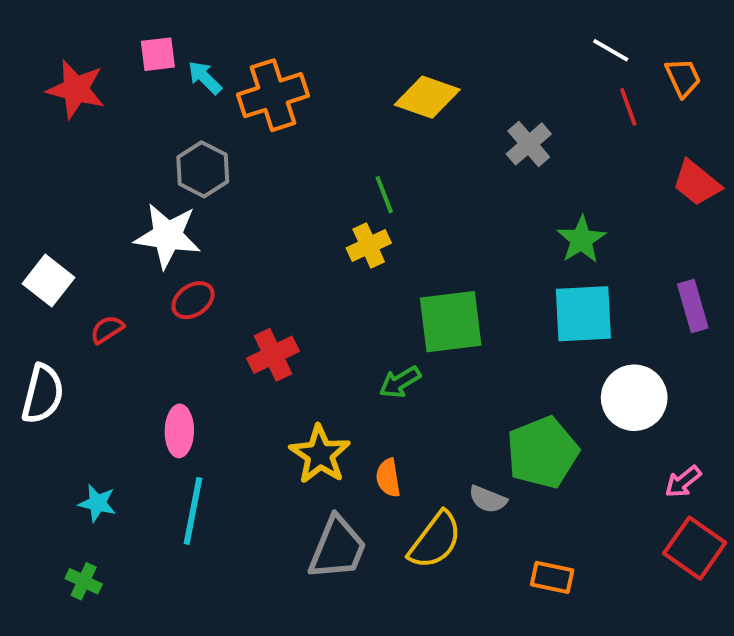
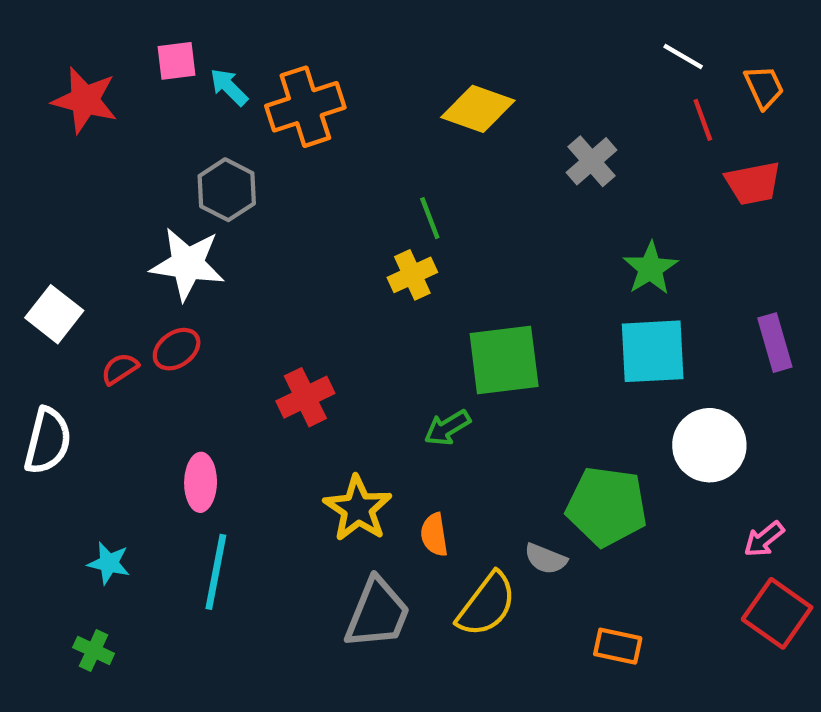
red trapezoid: (697, 183) -> (753, 183), moved, turned -50
red ellipse: (193, 300) -> (177, 349), moved
green pentagon: (542, 452) -> (607, 506), turned 30

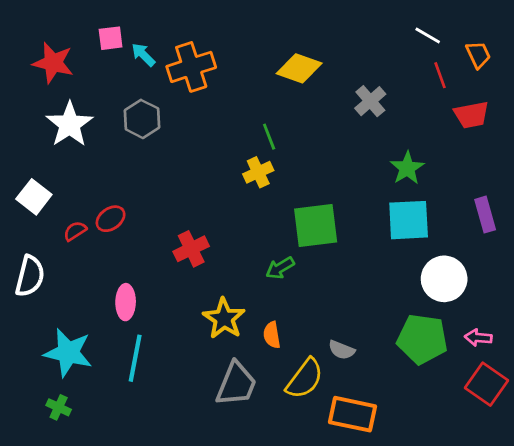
white star: (187, 264) -> (70, 124), moved, turned 30
green pentagon: (607, 506) -> (422, 339), moved
pink arrow: (764, 539) -> (478, 338), turned 44
cyan star: (109, 563) -> (68, 353), size x1.8
orange rectangle: (618, 646) -> (353, 414), moved, size x1.6

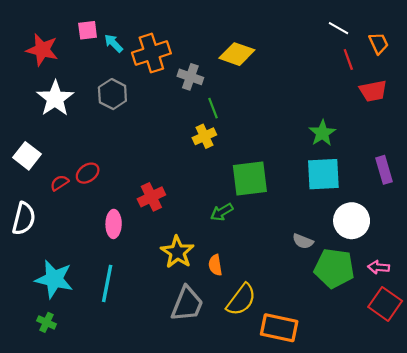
gray cross: (370, 101) -> (190, 77), moved, turned -30
pink ellipse: (126, 302) -> (114, 224), moved
gray semicircle: (342, 350) -> (303, 241), moved

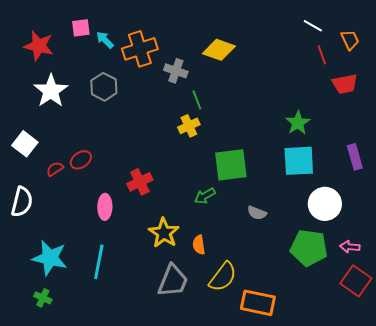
gray semicircle: (303, 241) -> (257, 213), moved

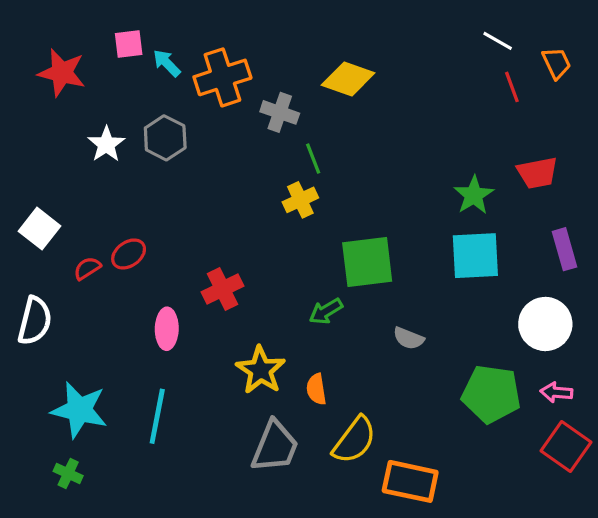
red trapezoid: (345, 84) -> (537, 173), moved
white star: (51, 91) -> (106, 144), moved, size x0.7
white circle: (325, 204) -> (545, 324), moved

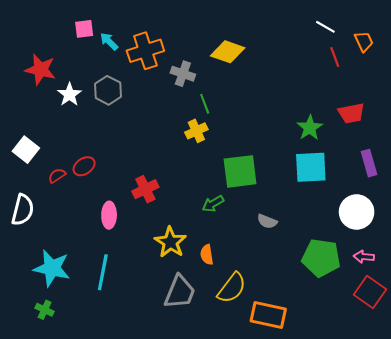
red star: (62, 73) -> (40, 69), moved

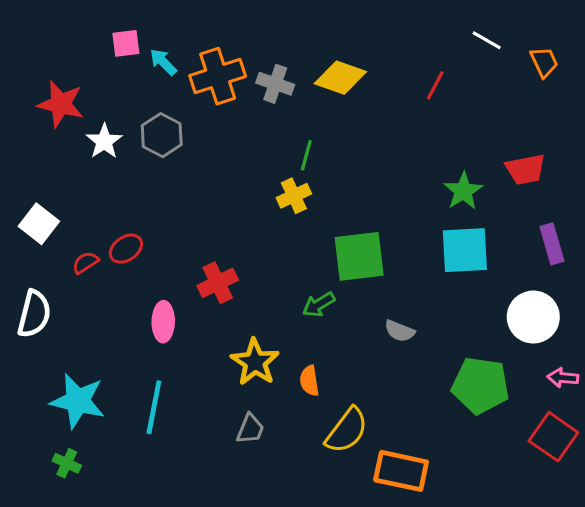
red line: (335, 57) -> (435, 85), moved, turned 48
gray cross: (183, 74) -> (275, 84), moved
green line: (205, 104) -> (306, 155), turned 36
pink arrow: (364, 257) -> (563, 378), moved
gray trapezoid: (180, 292) -> (250, 429), moved, size x0.6

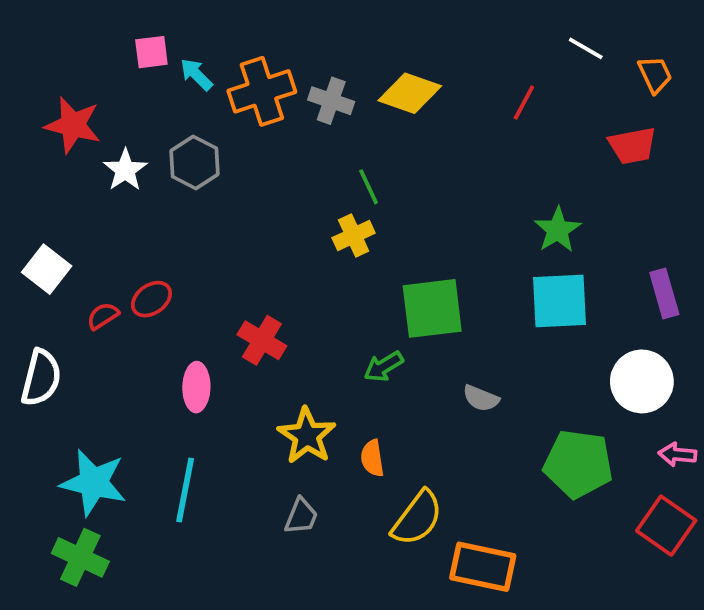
green line: (306, 155) -> (369, 187), turned -40
red trapezoid: (525, 169) -> (632, 146), moved
red cross: (218, 283) -> (262, 340), turned -33
green cross: (67, 463) -> (80, 557), size x1.6

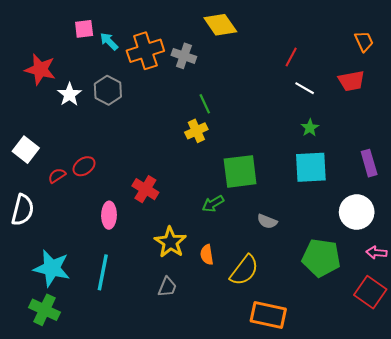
white line: (586, 48) -> (305, 88), moved
yellow diamond: (410, 93) -> (220, 25), moved, turned 36
green star: (558, 230) -> (310, 128), size x0.7
yellow semicircle: (417, 518) -> (244, 270), moved

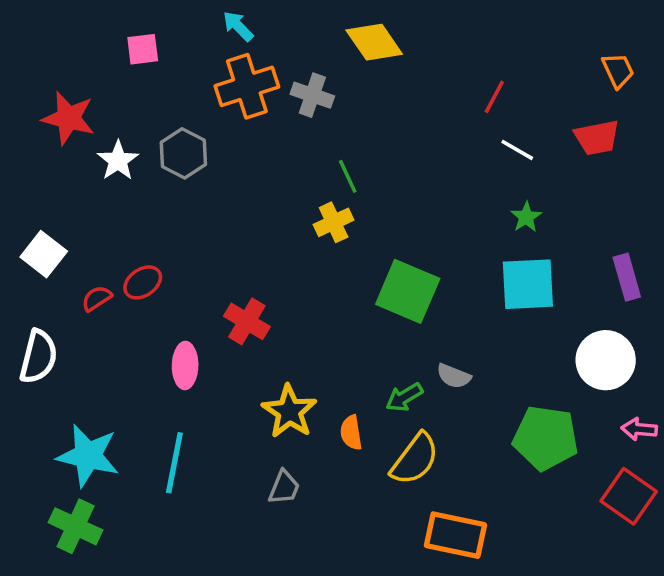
cyan arrow: (109, 41) -> (238, 26), moved
green square: (240, 171) -> (408, 291), turned 30
green arrow: (213, 204) -> (404, 397), moved

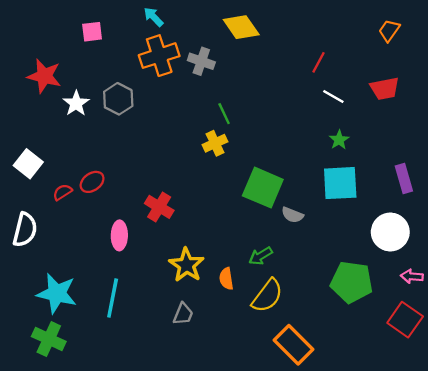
orange trapezoid: (618, 70) -> (389, 31), moved, turned -120
gray semicircle: (454, 376) -> (292, 215), moved
orange rectangle: (455, 535) -> (294, 345), turned 33

